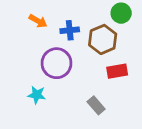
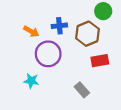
orange arrow: (38, 21) -> (31, 31), moved

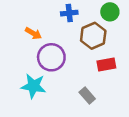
blue cross: (59, 26) -> (69, 13), moved
cyan star: (31, 81) -> (33, 86), size x1.5

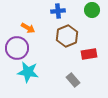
brown hexagon: (93, 36) -> (67, 36), moved
purple circle: (51, 57) -> (17, 48), moved

